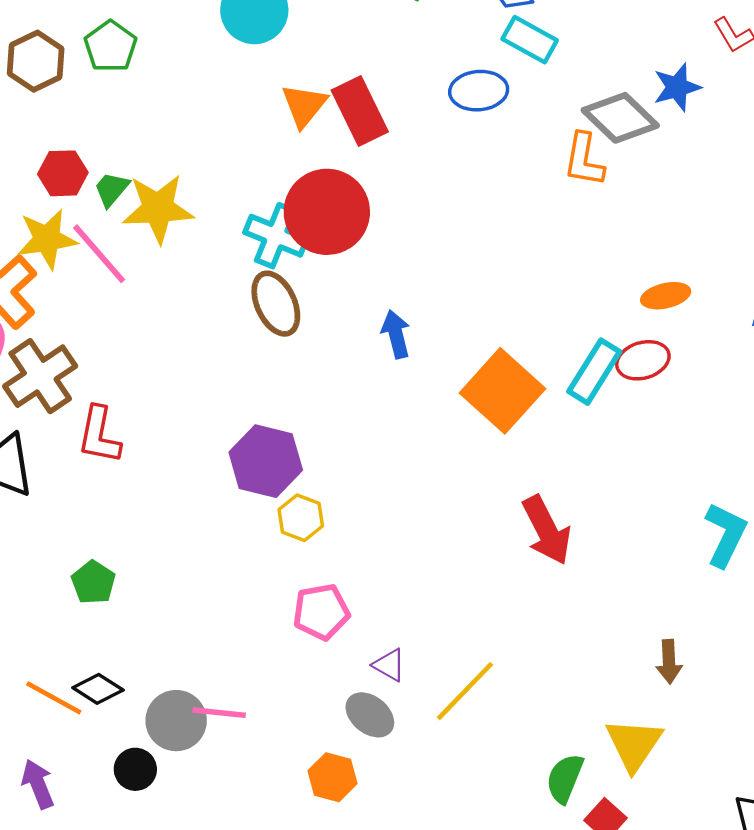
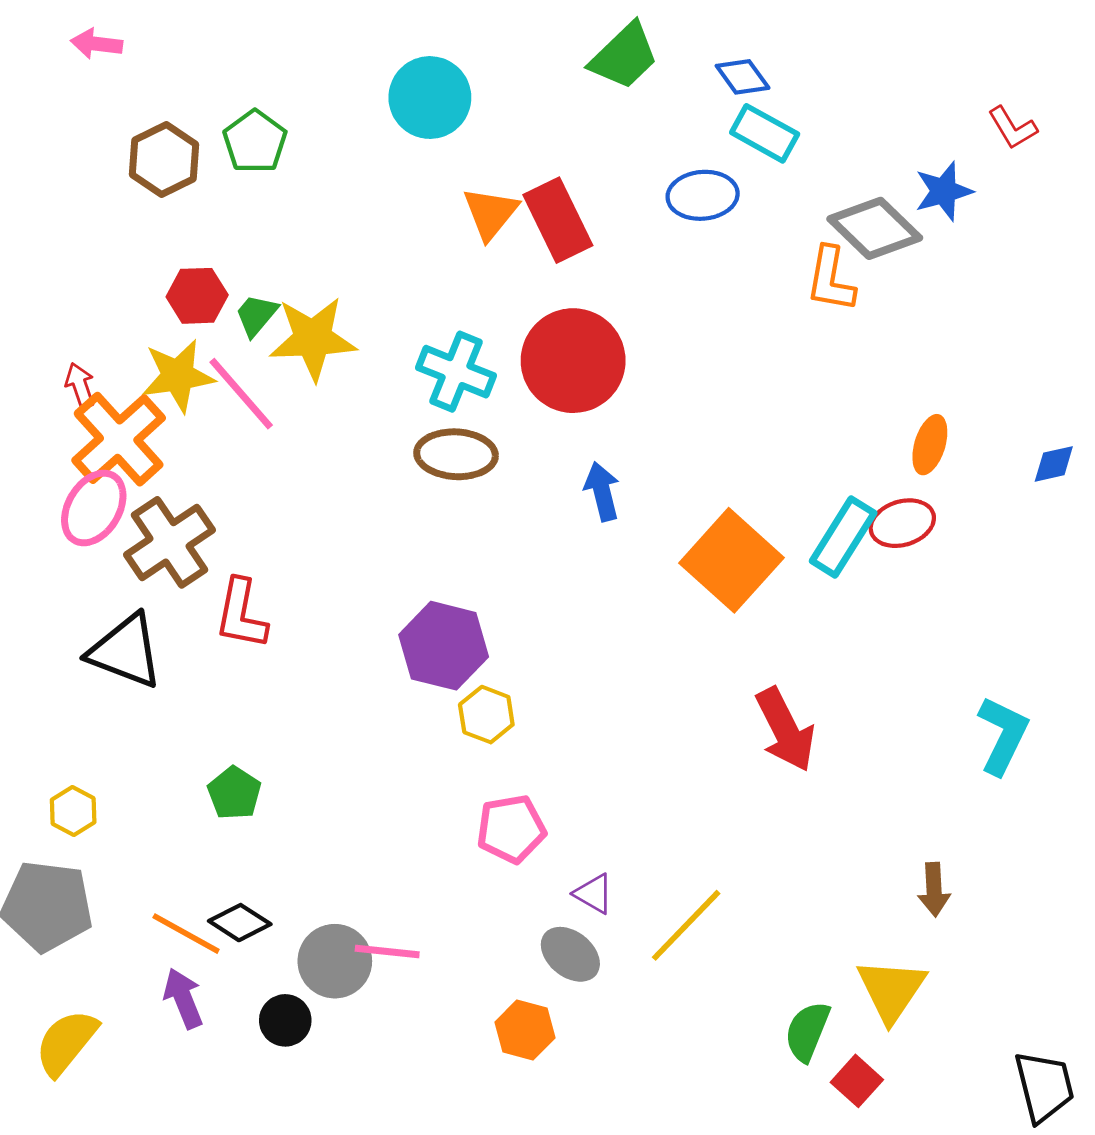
red circle: (327, 212) -> (573, 361), moved
orange ellipse: (666, 296) -> (930, 445), turned -60
brown ellipse: (276, 304) -> (456, 454), turned -62
purple arrow: (38, 784) -> (183, 998), moved

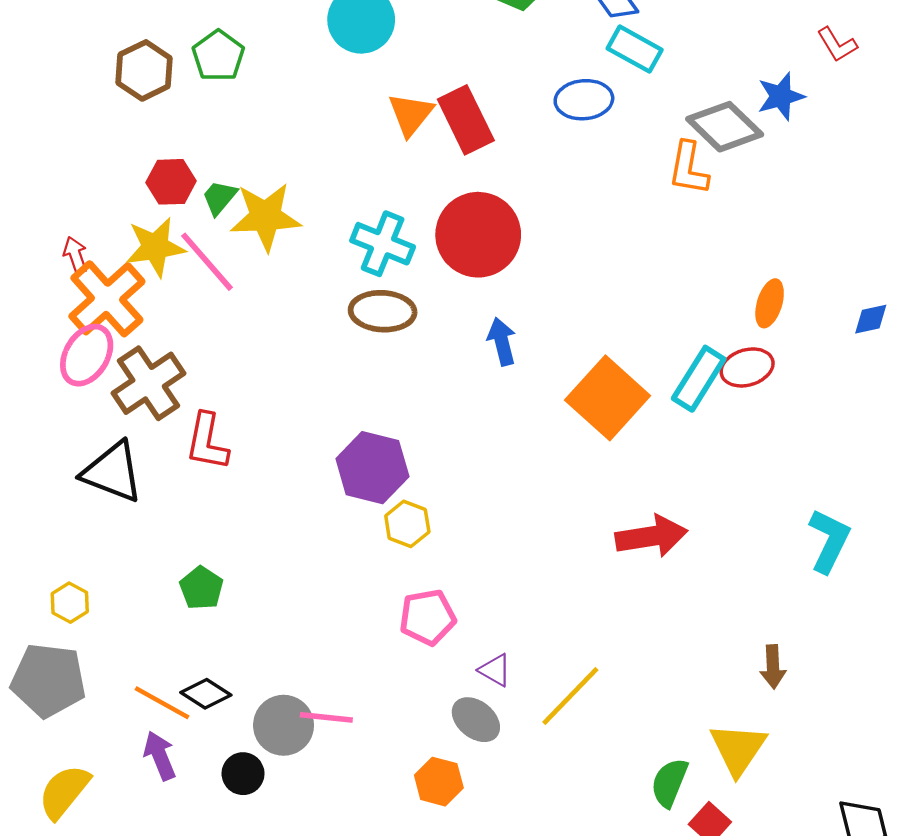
red arrow: (785, 730) -> (651, 536), turned -72

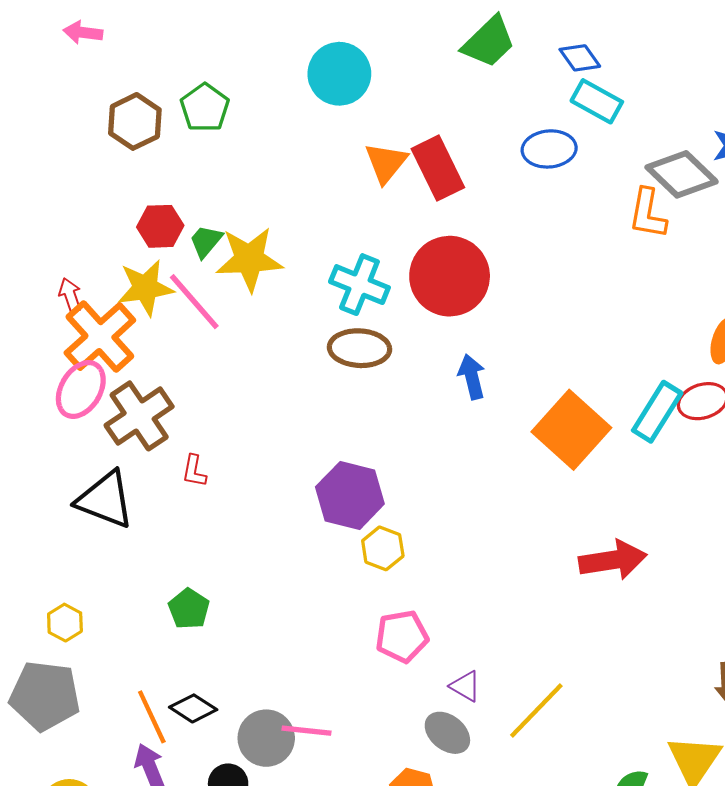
red L-shape: (207, 442) -> (194, 471), size x0.6
orange line: (162, 703) -> (152, 717), turned 36

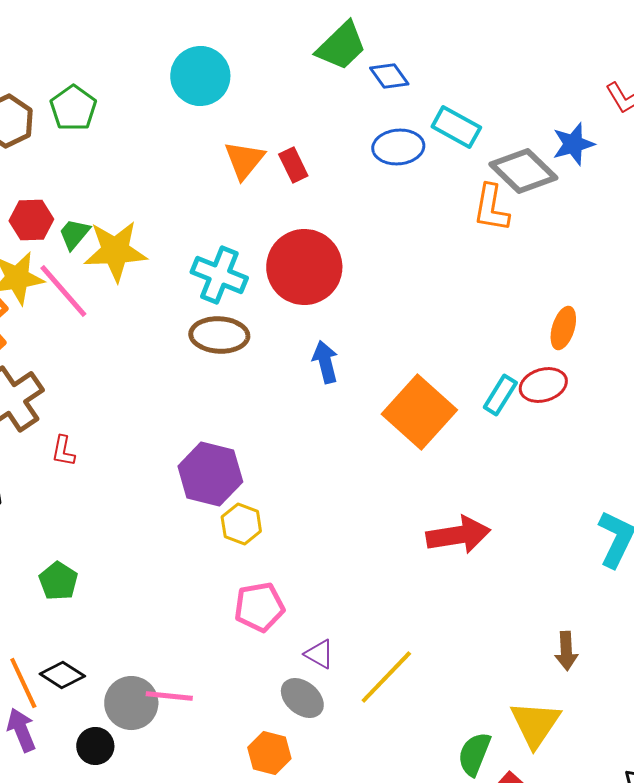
blue diamond: (580, 58) -> (389, 76), moved
cyan rectangle: (597, 101) -> (456, 127), moved
red rectangle: (438, 168) -> (293, 165), size x0.6
cyan rectangle: (657, 412) -> (500, 395), size x0.7

